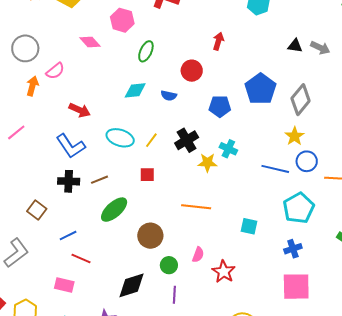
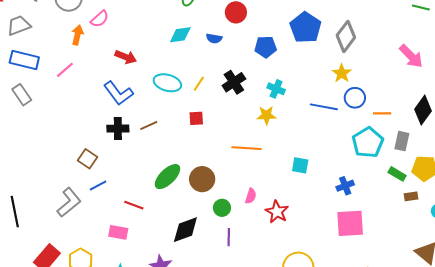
pink line: (16, 132) -> (65, 70), moved
yellow star: (207, 163) -> (266, 115), moved
cyan pentagon: (299, 208) -> (368, 142), moved
green ellipse: (114, 210) -> (167, 177), moved
blue line: (68, 235) -> (98, 186), moved

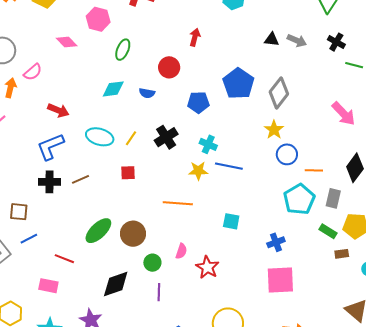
blue L-shape: (118, 93) -> (50, 147), turned 104
blue line: (324, 107) -> (229, 166), moved
brown square: (88, 159) -> (19, 212), turned -30

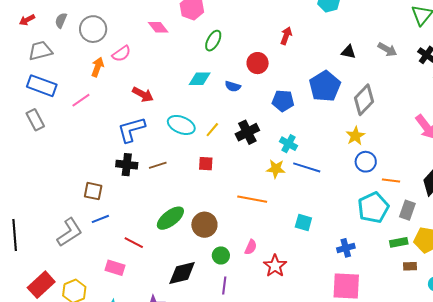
black triangle: (272, 39) -> (348, 52), moved
green rectangle: (328, 231) -> (399, 242), turned -48

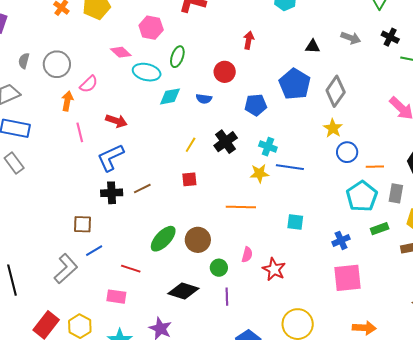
pink line: (81, 100) -> (80, 132), moved, turned -60
cyan ellipse: (181, 125) -> (147, 72), moved
green rectangle: (399, 242) -> (380, 229), moved
black diamond: (182, 273) -> (183, 291), turned 40

